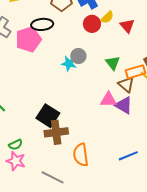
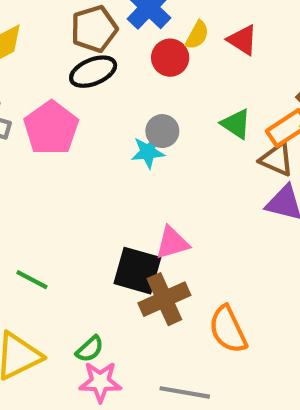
black ellipse: (42, 24) -> (93, 72), moved
pink triangle: (108, 100) -> (172, 243), moved

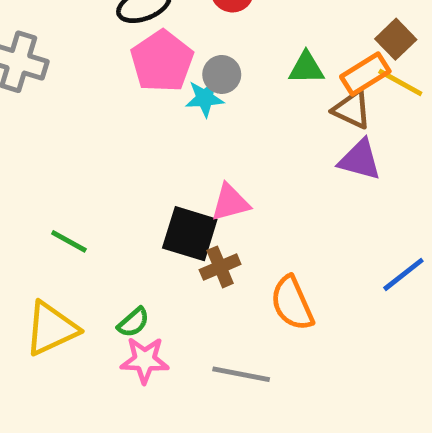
green triangle: (236, 124) -> (306, 68), turned -36
pink pentagon: (51, 128) -> (162, 61), moved
brown cross: (164, 299) -> (220, 267), size x0.7

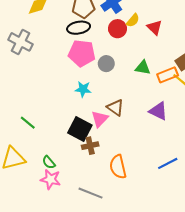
pink pentagon: (162, 61) -> (82, 53), turned 30
cyan star: (205, 98) -> (83, 89), moved
brown triangle: (352, 109) -> (115, 108), moved
pink triangle: (230, 203) -> (100, 119), turned -42
green semicircle: (133, 322) -> (49, 162), turned 80

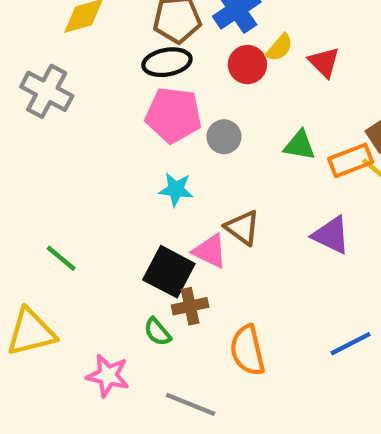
pink triangle: (100, 119) -> (210, 251), turned -48
green semicircle: (49, 162) -> (157, 332), moved

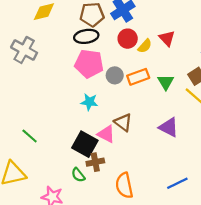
yellow semicircle: (279, 48) -> (145, 46), moved
green triangle: (300, 145) -> (166, 82), moved, turned 48
orange rectangle: (351, 160) -> (138, 77), moved

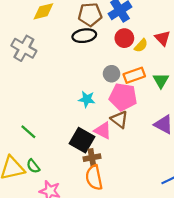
pink pentagon: (89, 64) -> (123, 97), moved
green semicircle: (78, 175) -> (33, 166), moved
orange semicircle: (124, 185) -> (94, 178), moved

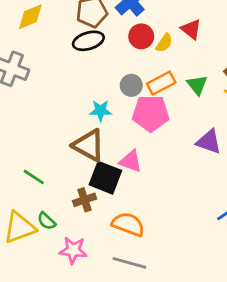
cyan star: (87, 99) -> (100, 111), moved
brown triangle: (119, 119) -> (89, 145), moved, size x1.4
brown cross: (92, 158) -> (85, 200), moved
orange semicircle: (94, 178) -> (128, 224), turned 130

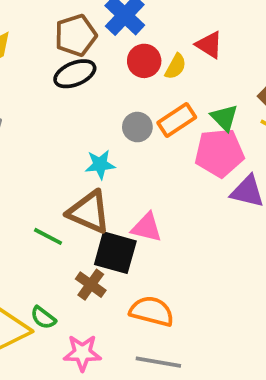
pink pentagon: (151, 113) -> (219, 153), moved
green line: (34, 177) -> (48, 236), moved
brown cross: (85, 200) -> (91, 285), turned -30

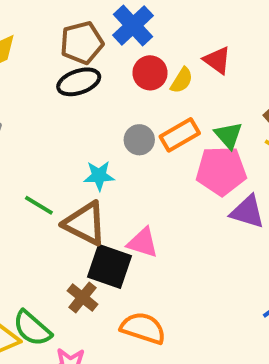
green line: (48, 236) -> (39, 205), moved
green semicircle: (43, 318) -> (32, 328), size x1.5

